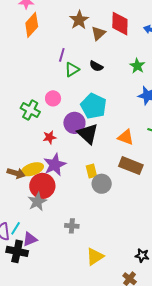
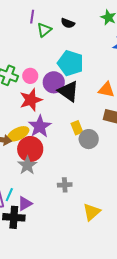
pink circle: (53, 98) -> (30, 76), moved
red star: (49, 137) -> (31, 100), size x1.6

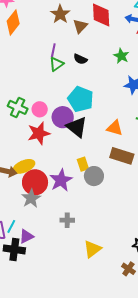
purple line: (32, 17) -> (53, 50), moved
purple star: (40, 126) -> (61, 180), moved

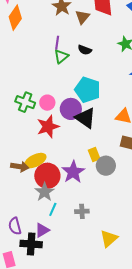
cyan line: (11, 226) -> (53, 209), moved

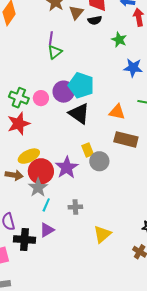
black semicircle: (85, 50) -> (95, 20), moved, turned -32
purple circle: (71, 109) -> (64, 92), moved
red star: (48, 127) -> (19, 124), moved
brown arrow: (20, 167) -> (14, 175), moved
purple triangle: (42, 230) -> (47, 230), moved

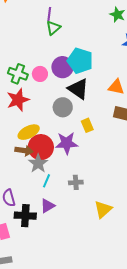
gray circle: (99, 161) -> (63, 107), moved
purple star: (67, 167) -> (67, 143), turned 30
brown arrow: (14, 175) -> (24, 151), moved

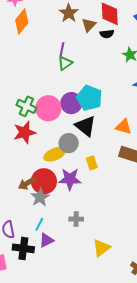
pink circle: (40, 74) -> (48, 108), size x1.6
yellow ellipse: (29, 132) -> (55, 154), moved
brown arrow: (24, 151) -> (27, 183), turned 138
cyan line: (47, 181) -> (39, 224), moved

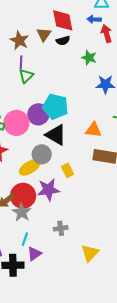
brown star: (69, 13) -> (19, 40), moved

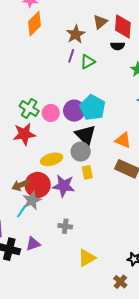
brown triangle: (44, 35) -> (100, 22), moved
green triangle: (26, 76) -> (88, 62), moved
pink circle: (16, 123) -> (51, 113), size x0.7
gray circle: (42, 154) -> (81, 152), moved
cyan line: (25, 239) -> (22, 211), moved

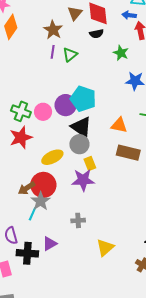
purple star: (64, 186) -> (83, 180), moved

